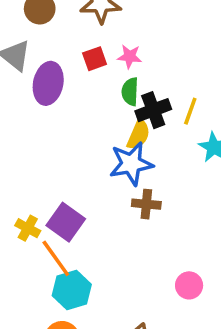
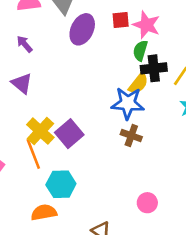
pink star: (130, 56) -> (146, 25), size x1.5
yellow cross: (28, 228) -> (40, 131), size x1.5
orange line: (56, 258) -> (33, 154), moved

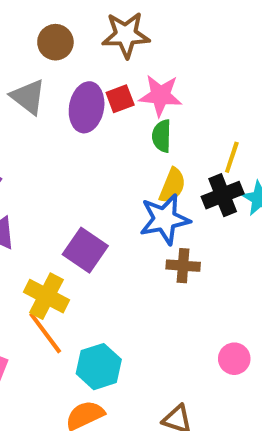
purple ellipse: (82, 29) -> (87, 107), moved
black cross: (154, 68) -> (223, 195), moved
purple square: (69, 134) -> (85, 250), moved

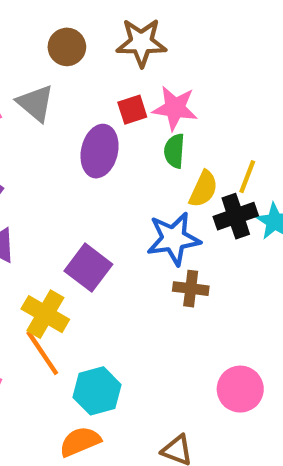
purple ellipse: (87, 107) -> (100, 151), moved
yellow semicircle: (172, 186) -> (203, 189), moved
pink circle: (234, 359) -> (240, 389), size x1.4

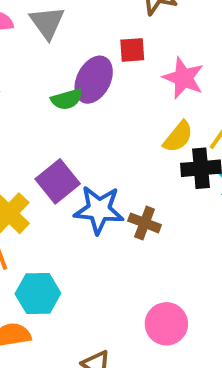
pink star: (175, 108) -> (183, 78), moved
green semicircle: (174, 151) -> (67, 99), moved, turned -124
blue star: (174, 239) -> (99, 210), moved

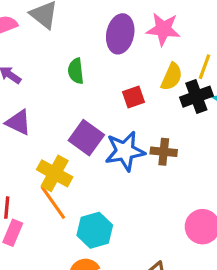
red square: (132, 50) -> (134, 97), moved
purple ellipse: (94, 80) -> (120, 34), moved
green semicircle: (67, 99) -> (76, 71), turned 115

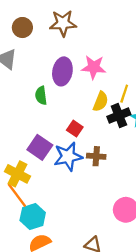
green semicircle: (76, 71) -> (41, 96), moved
red square: (134, 97) -> (75, 129), moved, turned -35
cyan hexagon: (95, 230) -> (33, 216), moved

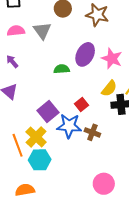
green semicircle: (41, 96) -> (62, 69), turned 77
yellow cross: (18, 174) -> (36, 137), moved
cyan hexagon: (33, 216) -> (40, 160), moved

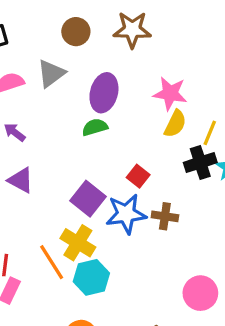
gray triangle: (42, 31) -> (51, 73), turned 42
purple ellipse: (85, 54) -> (104, 93), moved
yellow semicircle: (109, 88) -> (175, 124), moved

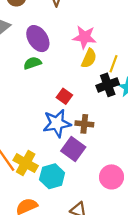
purple ellipse: (104, 93) -> (38, 39), turned -45
purple square: (88, 199) -> (73, 149), moved
yellow cross: (78, 243) -> (26, 163), moved
cyan hexagon: (91, 277) -> (52, 176), moved

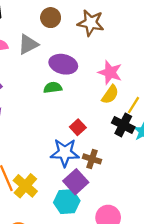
purple ellipse: (38, 39) -> (63, 64), turned -55
black cross: (108, 85) -> (123, 125), turned 35
cyan hexagon: (52, 176) -> (67, 202), moved

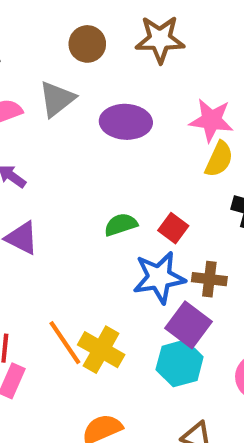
green semicircle: (53, 88) -> (121, 225), moved

